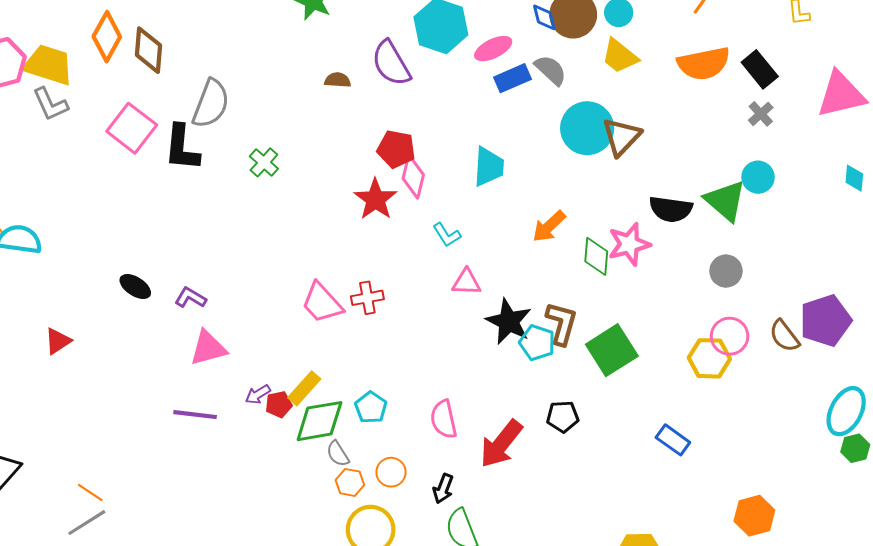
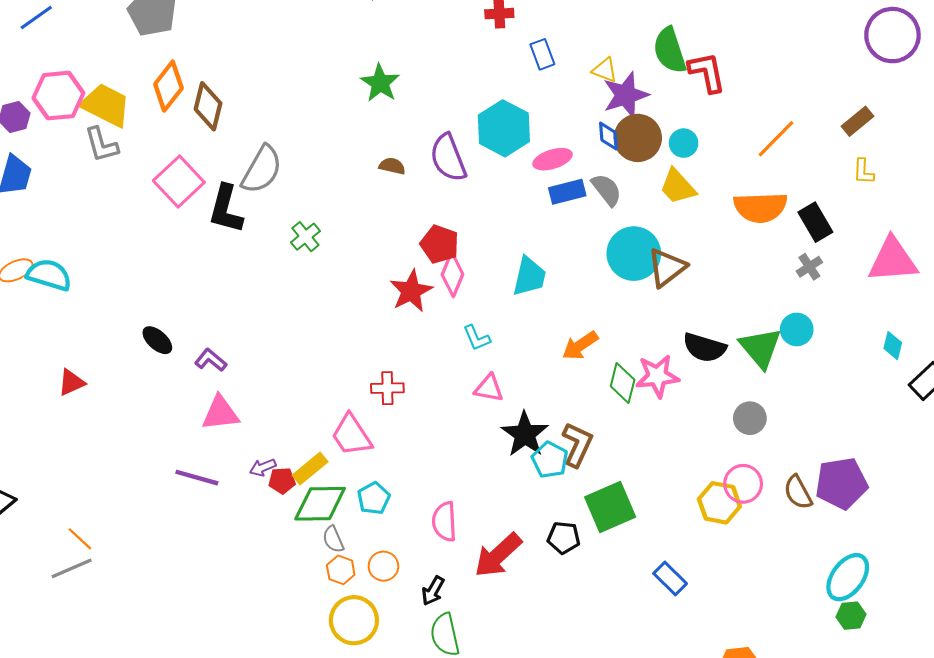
pink trapezoid: (322, 303) -> (352, 435), moved
green square: (612, 350) -> (610, 507), moved

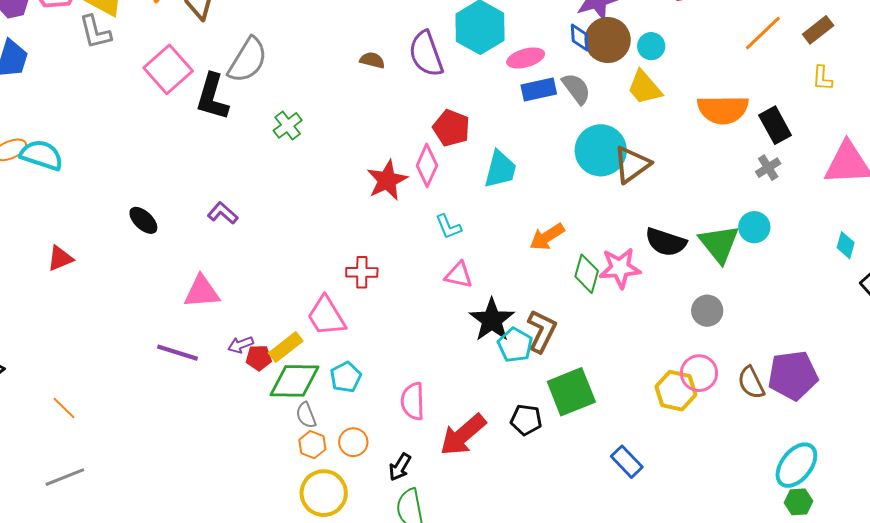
orange line: (776, 139) -> (763, 33), moved
red pentagon: (440, 244) -> (451, 128), moved
purple L-shape: (211, 360) -> (223, 213), moved
gray line: (72, 568) -> (65, 477), moved

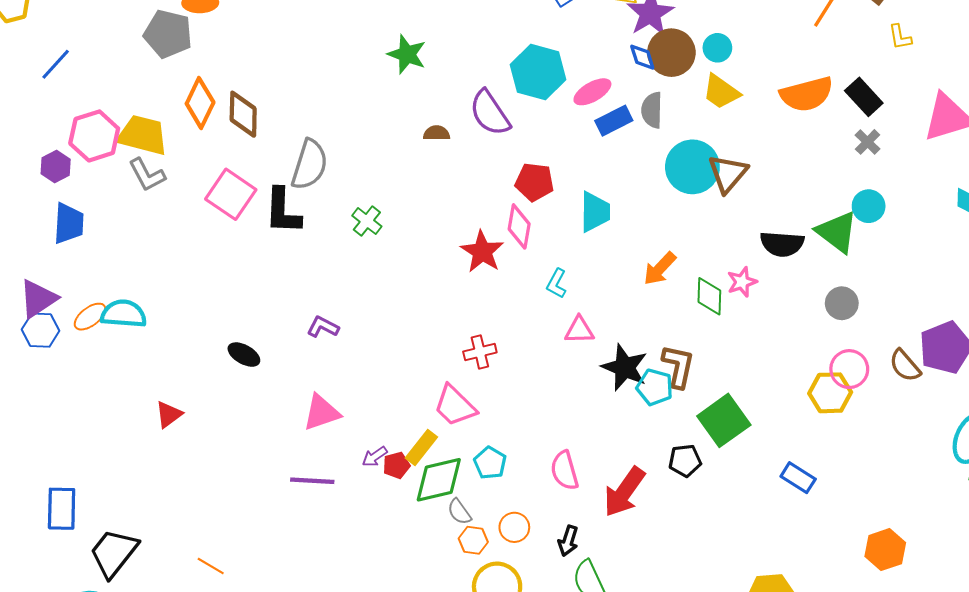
gray semicircle: (576, 89) -> (652, 110), turned -128
cyan L-shape: (448, 227) -> (557, 283), turned 64
pink star: (620, 268) -> (742, 282), size x0.7

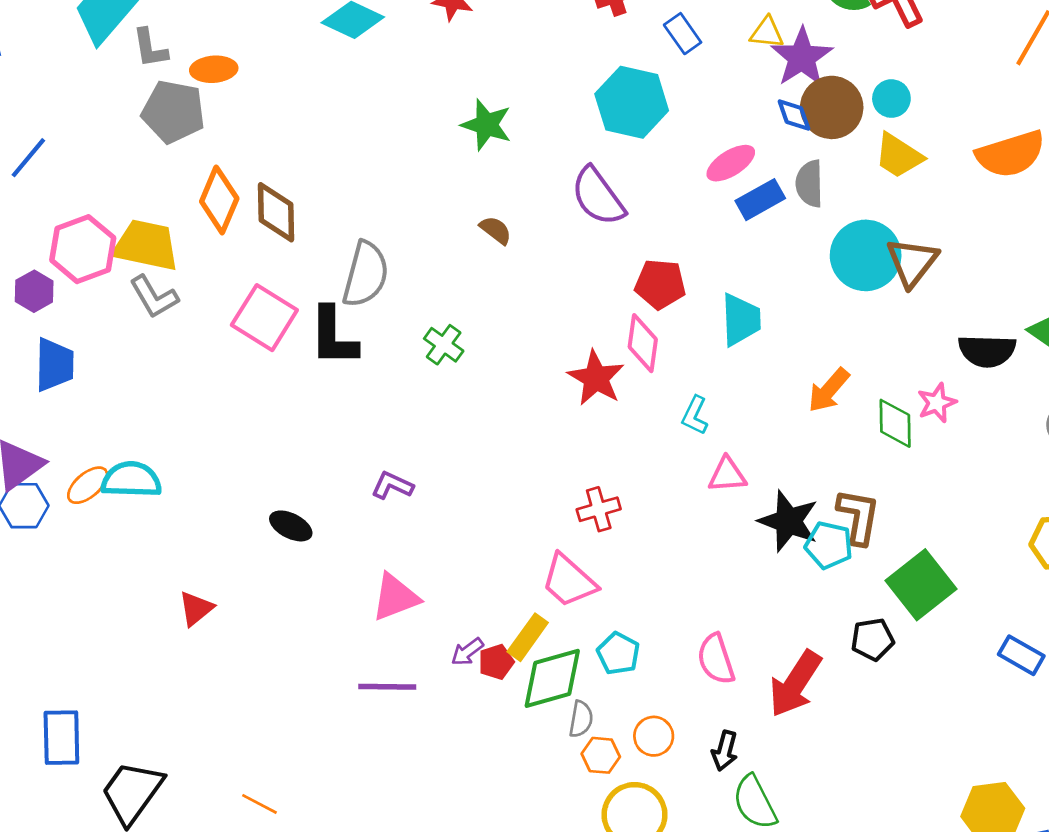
cyan hexagon: (538, 72) -> (632, 102), moved
brown semicircle: (437, 133) -> (496, 230), moved, turned 40
gray semicircle: (459, 512) -> (581, 719), turned -132

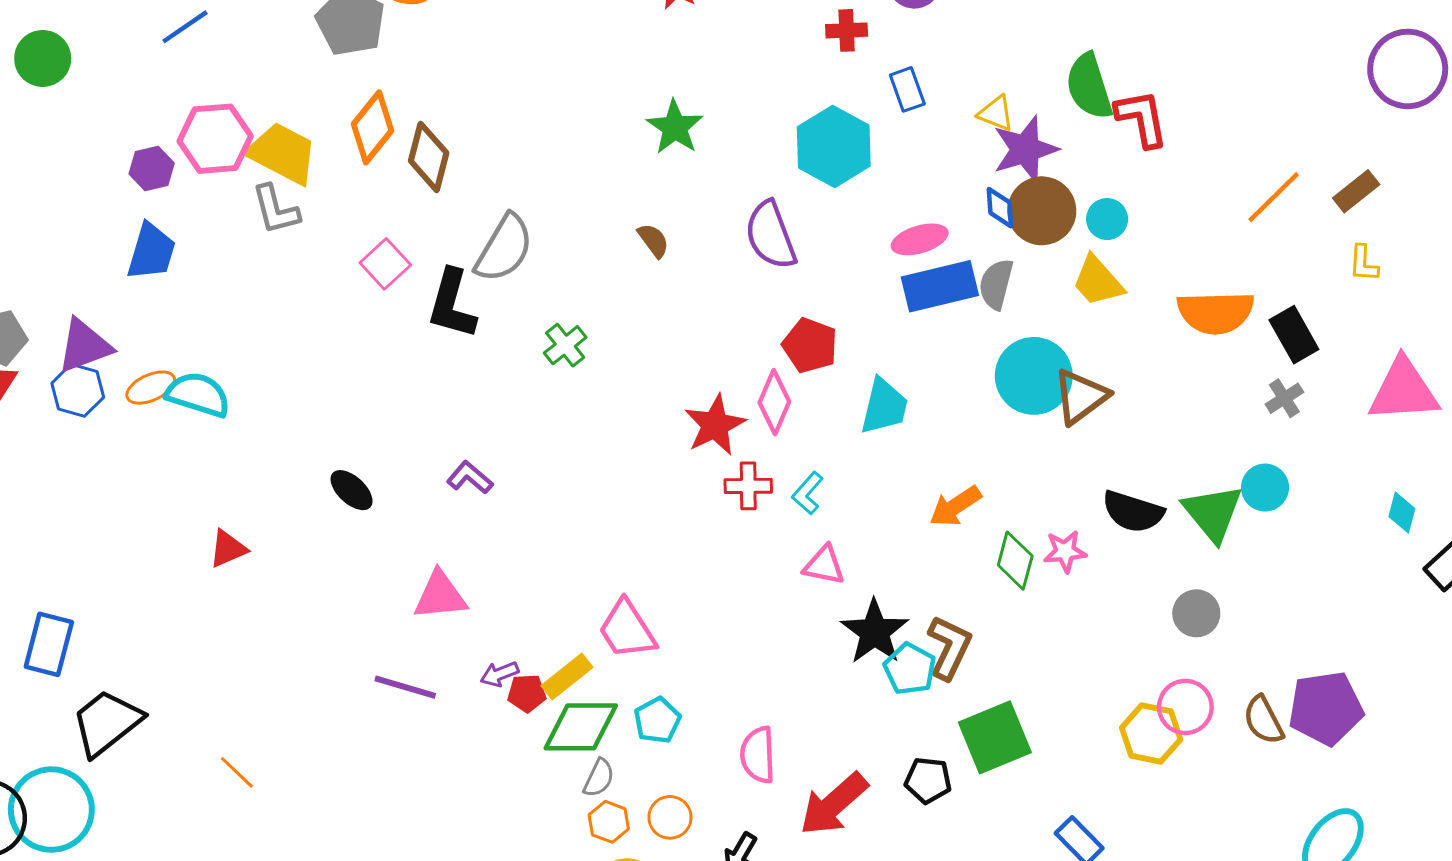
blue rectangle: (760, 200) -> (940, 286), size x1.4
pink square: (264, 318) -> (385, 264), size x0.7
red cross: (599, 509) -> (748, 486), moved

